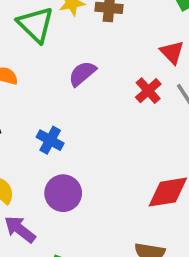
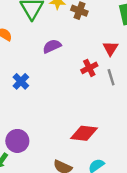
purple circle: (63, 193) -> (17, 141), moved

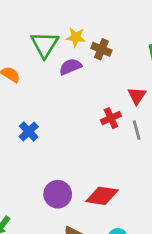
purple semicircle: (52, 46) -> (70, 67), moved
purple circle: (17, 141) -> (58, 194), moved

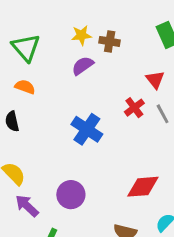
green triangle: (45, 45) -> (26, 48), moved
blue cross: (29, 131) -> (87, 129), moved, size x1.5
purple circle: (58, 194) -> (71, 195), moved

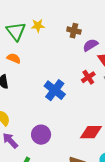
yellow star: (81, 35) -> (38, 26), moved
purple semicircle: (83, 66) -> (90, 45), moved

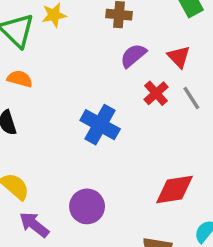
purple semicircle: (90, 45) -> (133, 56), moved

